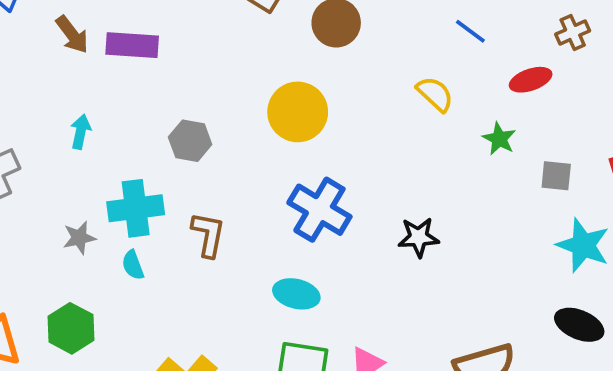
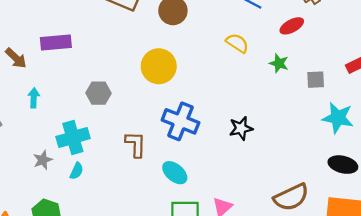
brown arrow: (72, 35) -> (16, 58), moved
brown L-shape: (208, 235) -> (136, 144), moved
cyan semicircle: (133, 265) -> (77, 171), turned -126
cyan ellipse: (296, 294) -> (175, 173), turned 35

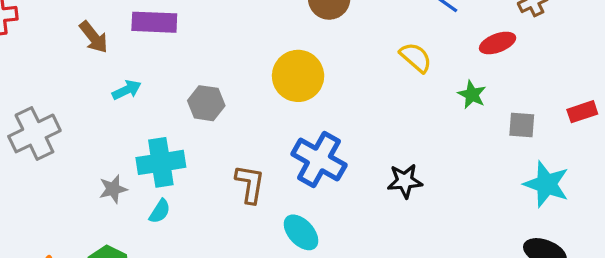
cyan arrow: (34, 98) -> (127, 90), moved, turned 54

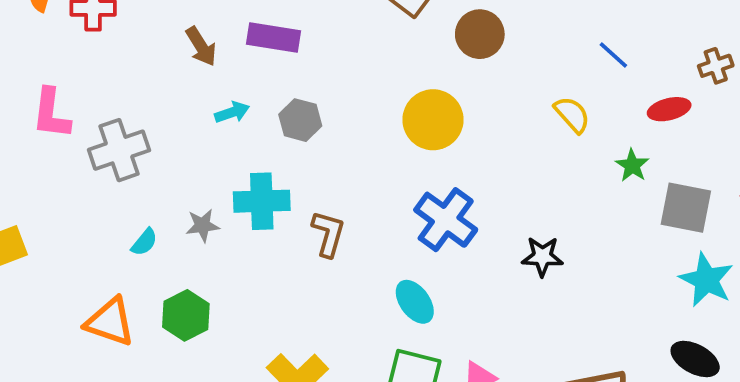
gray hexagon: (206, 103) -> (300, 120), moved
gray square: (522, 125) -> (686, 208), size x1.6
brown L-shape: (250, 184) -> (328, 234), moved
cyan semicircle: (160, 211) -> (144, 242), moved

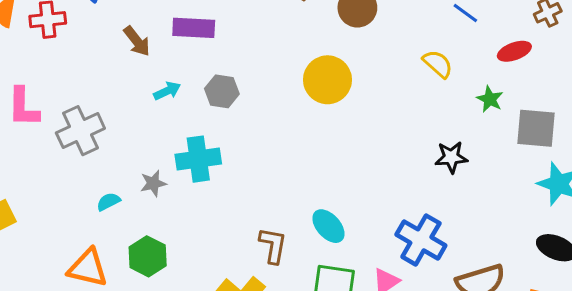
blue cross: (446, 220) -> (421, 240), moved
brown L-shape: (328, 234) -> (273, 245), moved
cyan semicircle: (144, 242) -> (108, 202), turned -150
black star: (542, 256) -> (451, 157), moved

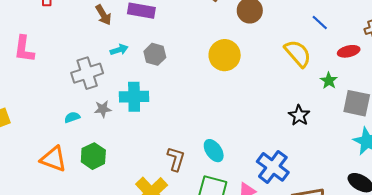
yellow semicircle: (438, 64) -> (298, 53), size x1.4
gray cross: (80, 131) -> (87, 73), moved
black star: (451, 157) -> (299, 115), turned 30

